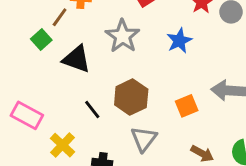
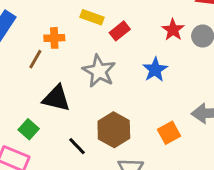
green square: (41, 39) -> (29, 129), moved

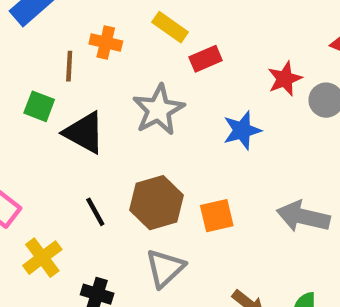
brown line: (35, 59) -> (69, 66), turned -42
green square: (29, 129) -> (39, 106), moved, turned -36
orange square: (169, 133) -> (217, 216), moved

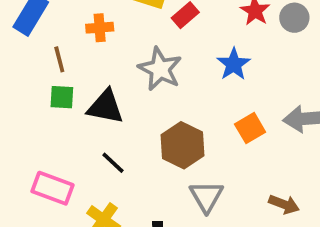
brown line: (69, 66) -> (59, 59), moved
black line: (95, 212) -> (113, 163), moved
orange square: (217, 216) -> (250, 128), moved

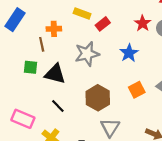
brown line: (59, 59) -> (42, 44), moved
gray star: (160, 69) -> (87, 54), turned 30

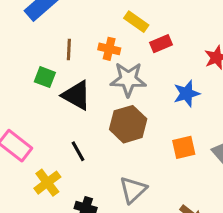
orange cross: (54, 29) -> (109, 49), moved
brown hexagon: (98, 98) -> (128, 124), moved
black line: (58, 106) -> (78, 151), moved

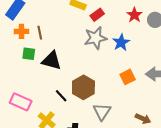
orange cross: (109, 49) -> (21, 31), moved
gray star: (128, 79) -> (96, 38), moved
brown hexagon: (128, 124) -> (83, 87), moved

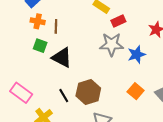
orange square: (128, 77) -> (136, 91), turned -35

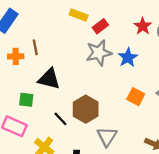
orange cross: (38, 21) -> (16, 56), moved
green square: (40, 46) -> (26, 100), moved

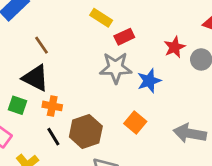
brown line: (35, 47) -> (42, 45), turned -35
orange cross: (16, 56) -> (52, 106), moved
black triangle: (49, 79) -> (36, 78), moved
orange square: (136, 97) -> (135, 122), moved

